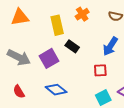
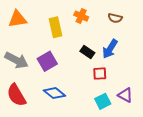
orange cross: (82, 14) -> (81, 16), turned -32
black rectangle: (72, 46) -> (87, 52), moved
red semicircle: (19, 92) -> (16, 95), size x1.6

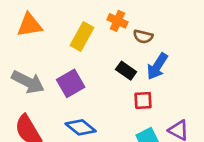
brown semicircle: (115, 18) -> (143, 37), moved
yellow rectangle: (55, 27) -> (82, 37), turned 42

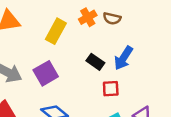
orange cross: (118, 21) -> (88, 17), turned 36
brown semicircle: (143, 37) -> (112, 18), moved

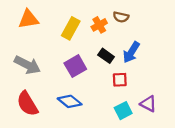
orange cross: (88, 17) -> (99, 25), moved
purple square: (46, 73) -> (75, 66), moved

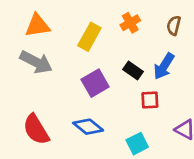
brown semicircle: (121, 17) -> (174, 26), moved, turned 91
orange cross: (99, 25) -> (130, 23), moved
gray arrow: (27, 65) -> (36, 62), moved
cyan square: (123, 111) -> (137, 144), moved

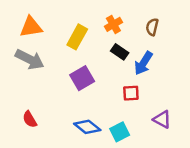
black rectangle: (133, 70) -> (120, 52), moved
blue diamond: (88, 127) -> (87, 127), moved
red semicircle: (36, 129) -> (30, 119), size x0.6

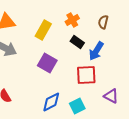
purple square: (82, 78) -> (47, 63), turned -30
red square: (131, 93) -> (86, 75), size x1.5
blue diamond: (87, 127) -> (51, 102), turned -65

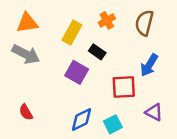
brown semicircle: (103, 22) -> (144, 23), size x1.5
black rectangle: (77, 42) -> (97, 52), moved
blue arrow: (96, 51) -> (149, 65), moved

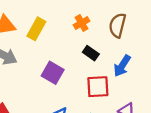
yellow rectangle: (72, 33) -> (36, 29), moved
black rectangle: (97, 52) -> (91, 53), moved

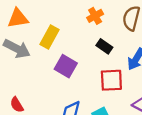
yellow rectangle: (36, 29) -> (49, 37), moved

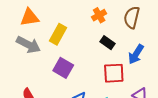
purple square: (66, 66) -> (63, 68), moved

